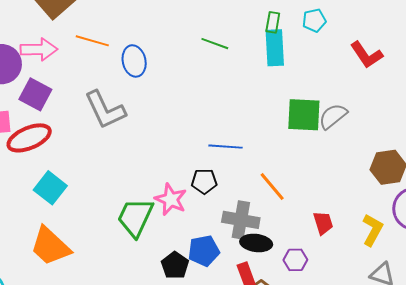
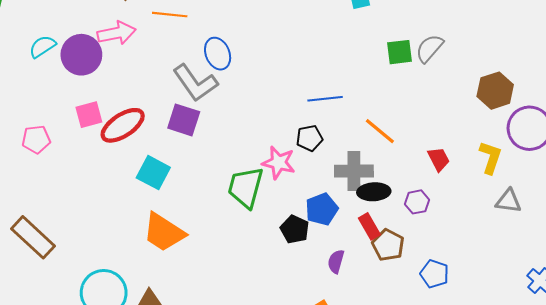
blue ellipse: (134, 61) -> (218, 54), moved
purple square: (35, 94) -> (184, 120), moved
green square: (304, 115) -> (400, 52), size x0.7

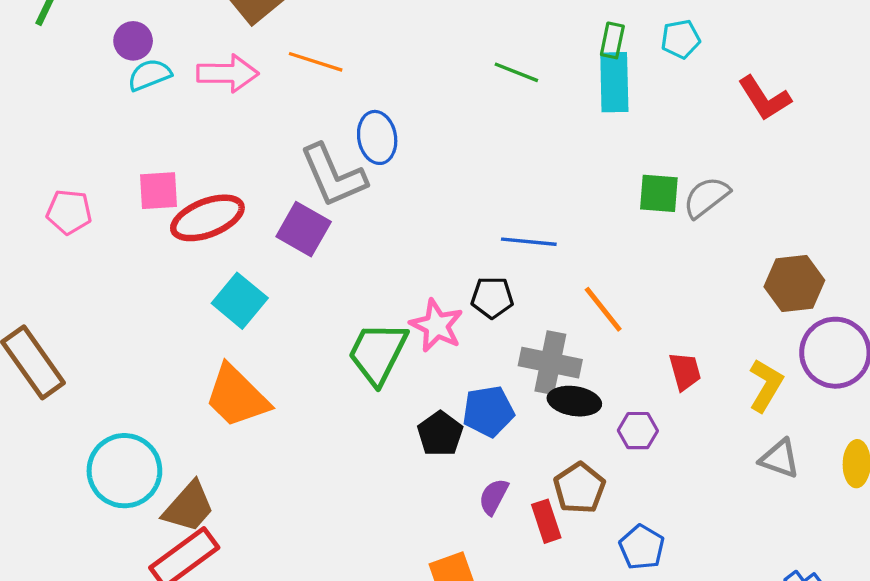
cyan semicircle: (42, 46) -> (150, 75), moved
purple circle: (81, 55) -> (133, 41), moved, size x0.6
red rectangle: (369, 226) -> (546, 521), moved

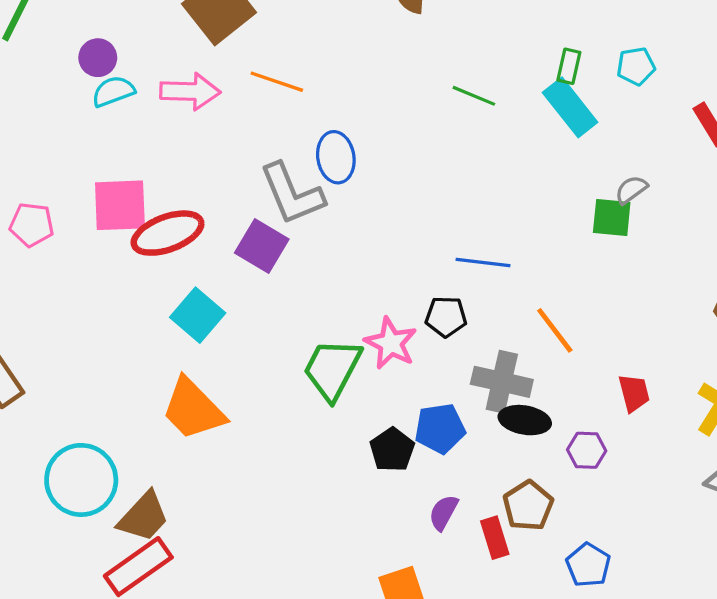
cyan rectangle: (614, 82) -> (570, 107), turned -38
pink square: (159, 191) -> (120, 205), size x1.4
gray semicircle: (706, 197) -> (631, 190), moved, size x0.7

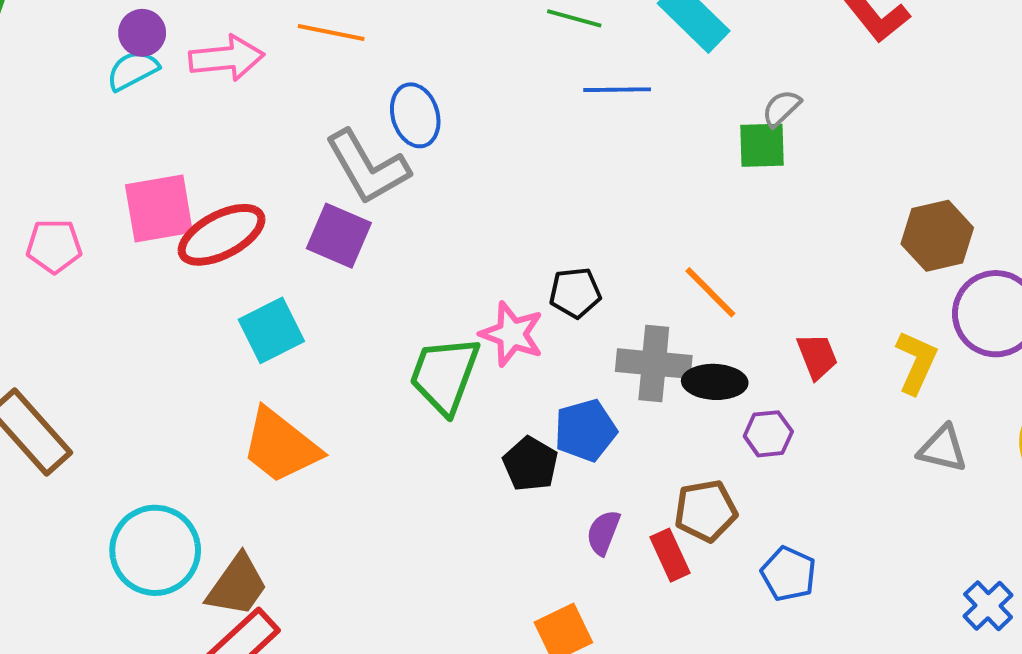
purple circle: (98, 58) -> (142, 33), moved
blue line: (483, 263) -> (617, 90), moved
cyan square: (198, 315) -> (271, 330), turned 30
black ellipse: (525, 420) -> (715, 382), moved
brown pentagon: (528, 506) -> (706, 511), turned 30

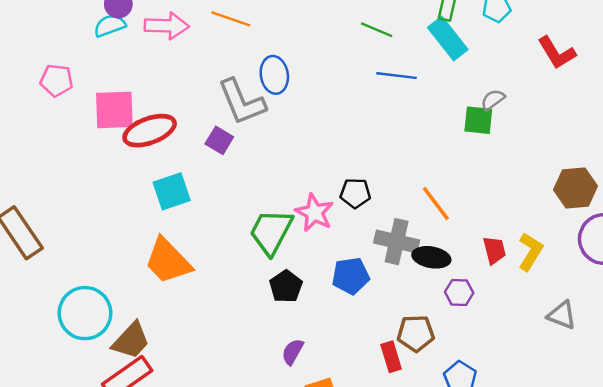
purple square: (339, 236) -> (219, 140), size x0.7
pink pentagon: (54, 246) -> (57, 80), moved
yellow L-shape: (916, 362) -> (530, 252), moved
black pentagon: (530, 464) -> (286, 286), moved
purple semicircle: (603, 533) -> (293, 352), moved

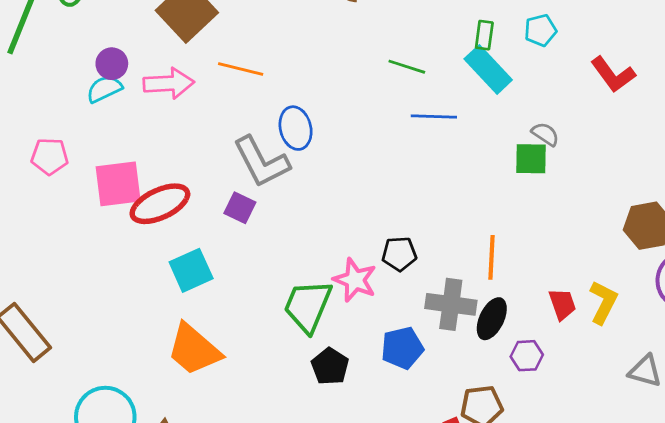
gray semicircle: (493, 100) -> (545, 134), turned 75
orange line: (436, 204) -> (491, 257), turned 45
black ellipse: (431, 257) -> (492, 319), turned -69

